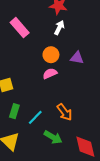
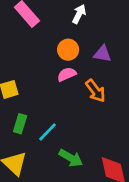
orange arrow: (65, 112) -> (96, 91), moved

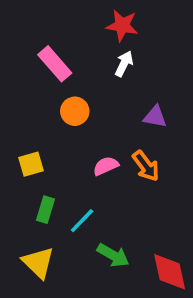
orange circle: (68, 50) -> (75, 111), moved
pink semicircle: (67, 74) -> (106, 166), moved

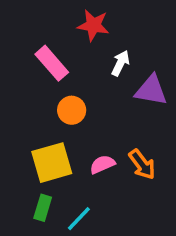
red star: (122, 26) -> (93, 25), moved
purple triangle: (155, 117) -> (151, 90), moved, size x1.4
yellow square: (31, 164) -> (52, 163), moved, size x1.6

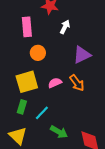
pink rectangle: (52, 63) -> (27, 27), turned 36
purple triangle: (151, 90) -> (82, 55), moved, turned -36

